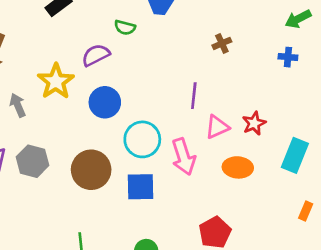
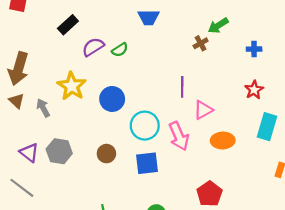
green arrow: (298, 19) -> (218, 26), moved
green semicircle: (125, 27) -> (120, 50), moved, turned -42
purple semicircle: (96, 55) -> (93, 47), moved
red star: (254, 123) -> (254, 90), moved
brown circle: (91, 170) -> (106, 154), size x0.6

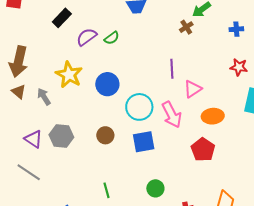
red star: (254, 90) -> (239, 67), turned -30
red pentagon: (209, 194) -> (203, 150), moved

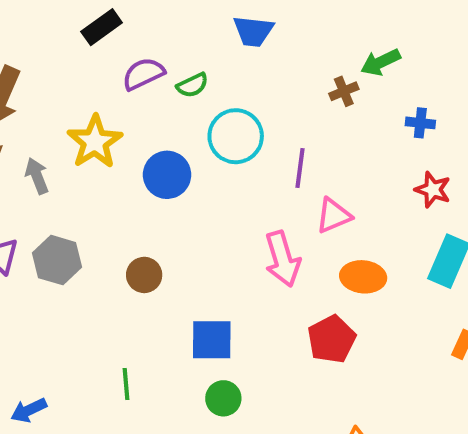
blue cross: (236, 29) -> (420, 123), moved
cyan circle: (139, 107) -> (236, 136), moved
blue square: (144, 142) -> (212, 340), moved

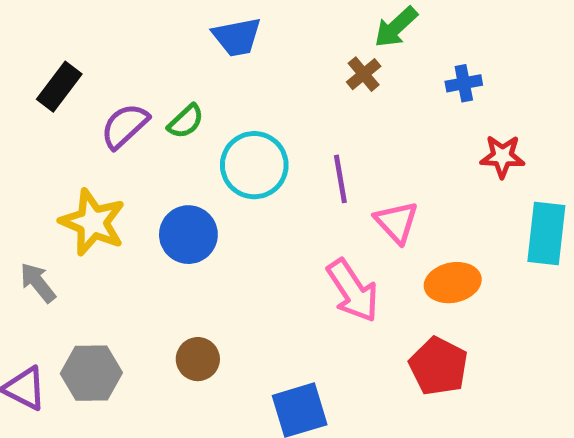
pink triangle: (334, 216) -> (396, 222), turned -33

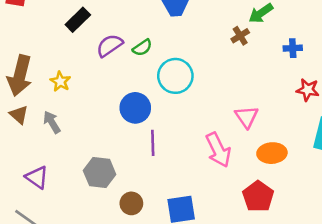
purple line: (340, 179) -> (153, 143), moved
yellow star: (93, 222) -> (60, 81), moved, size x0.6
brown circle: (198, 359) -> (131, 203), moved
gray hexagon: (91, 373) -> (100, 172), moved

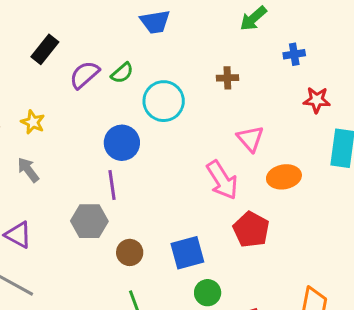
brown cross: (240, 36) -> (227, 78), moved, turned 36
purple line: (153, 143) -> (112, 185), moved
red pentagon: (258, 196) -> (251, 230), moved

